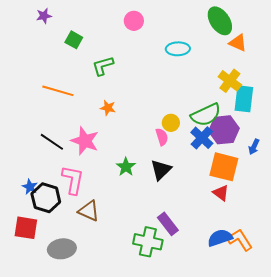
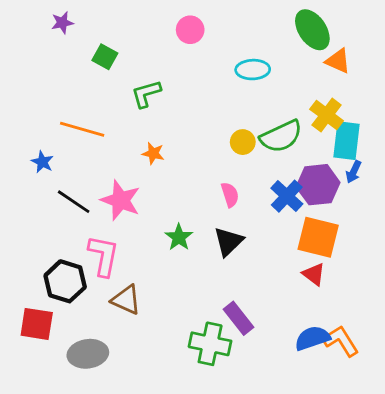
green semicircle: (206, 115) -> (281, 136), moved
yellow circle: (171, 123) -> (243, 142), moved
blue arrow: (254, 147) -> (354, 172), moved
blue star: (30, 187) -> (42, 162), moved

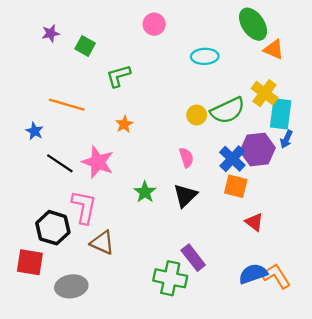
purple star: (62, 23) -> (51, 33), moved
orange star: (153, 153) -> (124, 124), turned 30
orange square: (318, 237) -> (236, 186), moved, size x0.7

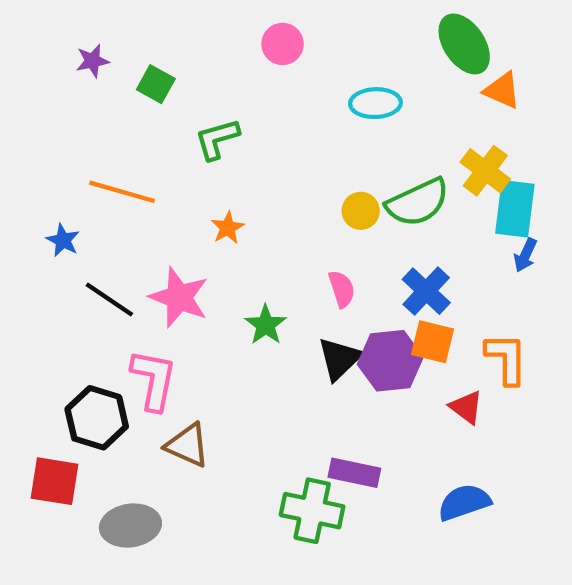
purple hexagon: (258, 150) -> (390, 361), moved
green star: (145, 192) -> (266, 325), moved
purple rectangle: (193, 258) -> (354, 473), turned -40
orange L-shape: (276, 276) -> (506, 359), moved, turned 32

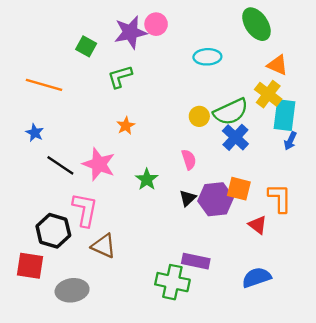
purple star: (92, 61) -> (130, 32), moved, size x1.8
orange triangle: (502, 90) -> (277, 65), moved
orange line: (122, 192) -> (44, 85), moved
blue cross: (426, 291) -> (235, 137), moved
black triangle: (340, 359) -> (188, 198), size x0.7

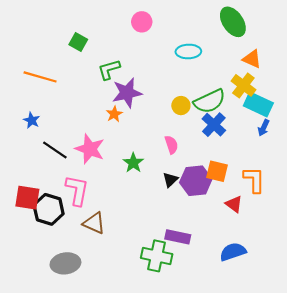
purple star: (130, 32) -> (127, 93), moved
cyan rectangle: (284, 115) -> (258, 104), turned -72
red square: (30, 266) -> (27, 198), moved

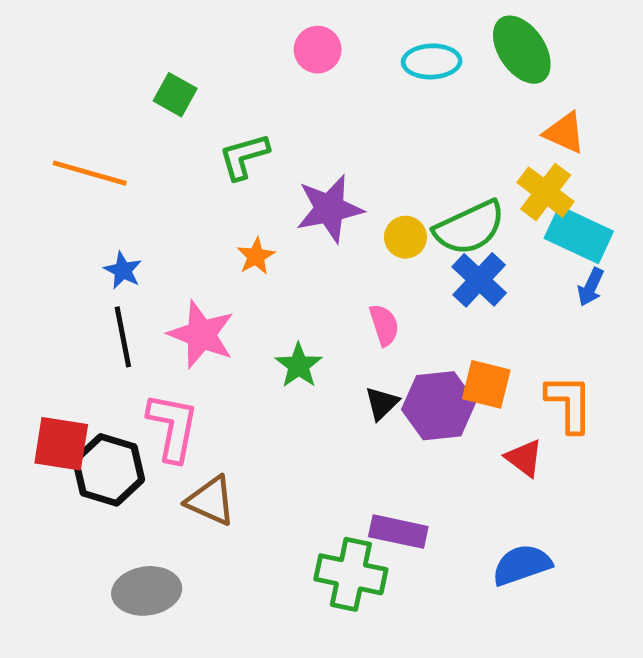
cyan ellipse: (188, 51) -> (432, 61), moved
purple star: (127, 93) -> (329, 209), moved
blue star: (32, 120) -> (123, 270), moved
black line: (55, 150) -> (123, 337), turned 45

